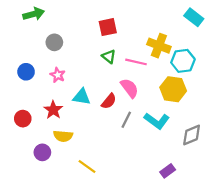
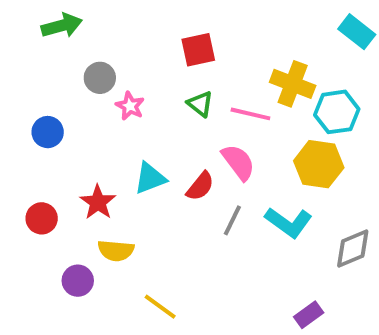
pink star: (58, 75) -> (130, 106), moved
cyan triangle: (82, 97) -> (150, 178), turned -30

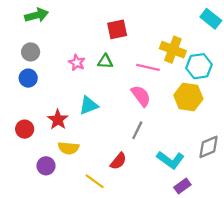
gray circle: (100, 78) -> (31, 52), moved
green triangle: (200, 104) -> (105, 61), moved, turned -35
red semicircle: (200, 186) -> (118, 161), moved
cyan L-shape: (289, 222) -> (171, 160), moved

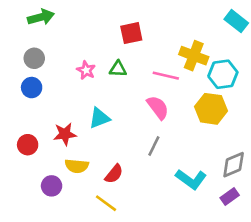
red star: (58, 120) -> (65, 134), turned 30
red semicircle: (118, 161) -> (114, 174), moved
purple rectangle: (182, 186) -> (230, 197), moved

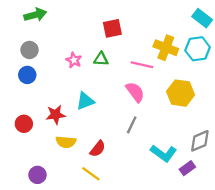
cyan hexagon: (223, 74) -> (198, 49), moved
purple circle: (52, 186) -> (37, 175), moved
purple rectangle: (230, 197) -> (187, 168), moved

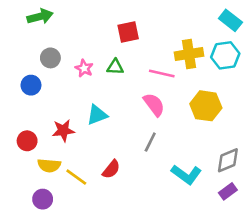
yellow cross: (166, 48) -> (189, 54), turned -30
gray circle: (30, 50) -> (50, 58), moved
yellow semicircle: (66, 142) -> (49, 165), moved
purple rectangle: (187, 168) -> (228, 191), moved
yellow line: (91, 174) -> (76, 177), moved

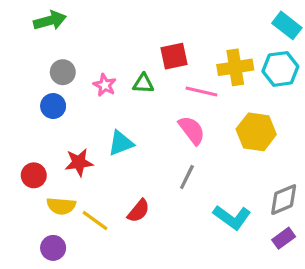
red square: (128, 32) -> (174, 56), moved
blue circle: (31, 85) -> (53, 106), moved

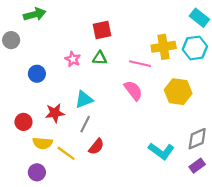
red square: (174, 56) -> (102, 30), moved
gray circle: (63, 72) -> (11, 40), moved
gray line: (187, 177) -> (85, 124), moved

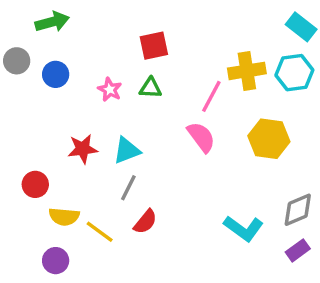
pink line: (140, 64) -> (211, 96), turned -75
blue circle: (37, 74) -> (56, 74), moved
red star: (55, 113) -> (83, 149), moved

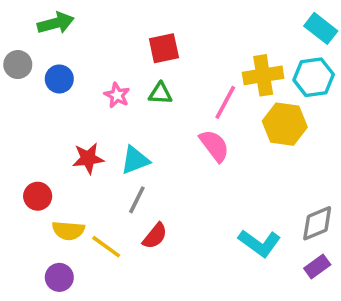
yellow hexagon: (269, 139) -> (285, 124), moved

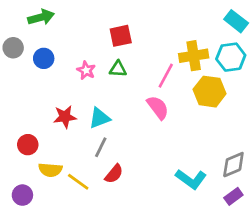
purple circle: (59, 277) -> (22, 195), moved

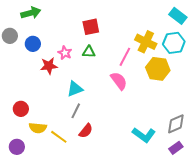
yellow cross: (194, 56) -> (146, 42), turned 35
red star: (65, 117) -> (49, 66), moved

